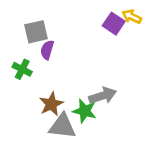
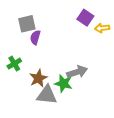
yellow arrow: (132, 17) -> (102, 28), moved, turned -32
green cross: (22, 69) -> (14, 64), moved, turned 32

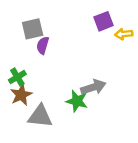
purple square: (85, 18) -> (103, 21), turned 35
brown star: (38, 78) -> (21, 95), moved
gray triangle: (47, 95) -> (40, 116), moved

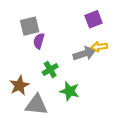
yellow arrow: (124, 34) -> (99, 47), moved
green cross: (17, 77) -> (50, 69), moved
gray arrow: (93, 87) -> (84, 54), moved

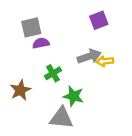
purple semicircle: (39, 41) -> (41, 43), turned 63
yellow arrow: (99, 47) -> (105, 61), moved
gray triangle: (36, 105) -> (61, 118), moved

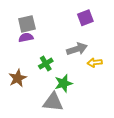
purple semicircle: (41, 43) -> (26, 38), moved
yellow arrow: (105, 61) -> (95, 63), moved
green star: (73, 96) -> (63, 83), turned -30

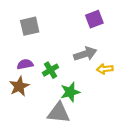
purple semicircle: (26, 38) -> (25, 64), moved

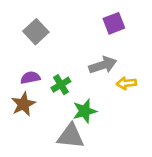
gray square: (30, 26) -> (36, 32), turned -30

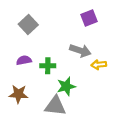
gray arrow: (103, 65) -> (80, 51), turned 36
green cross: (61, 85) -> (48, 66), turned 32
brown star: (23, 104) -> (18, 94), moved, turned 30

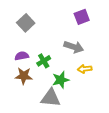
yellow arrow: (99, 65) -> (85, 69), moved
green cross: (48, 66) -> (44, 61), turned -32
brown star: (18, 94) -> (24, 76), moved

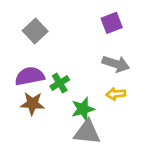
gray arrow: (74, 47) -> (116, 64), moved
purple semicircle: (22, 56) -> (30, 76), size x1.5
gray triangle: (51, 98) -> (87, 132), moved

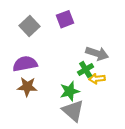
purple square: (112, 23) -> (65, 19), moved
green cross: (60, 83) -> (86, 70), moved
gray triangle: (87, 132) -> (73, 111), turned 35

